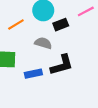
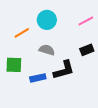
black rectangle: (61, 25) -> (87, 50), moved

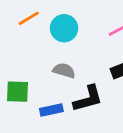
orange line: (22, 33) -> (29, 18), moved

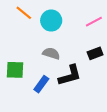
orange line: (29, 18) -> (24, 13), turned 70
blue rectangle: (51, 110) -> (41, 84), turned -42

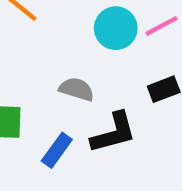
cyan circle: (51, 21) -> (116, 28), moved

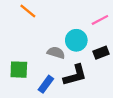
cyan circle: (116, 28) -> (76, 40), moved

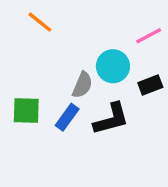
gray semicircle: (56, 53) -> (82, 85), turned 96
blue rectangle: (46, 84) -> (67, 117), moved

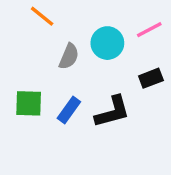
cyan circle: (113, 66) -> (107, 43), moved
gray semicircle: (82, 85) -> (69, 56), moved

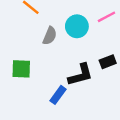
black rectangle: (151, 78) -> (108, 62), moved
blue rectangle: (69, 110) -> (58, 95), moved

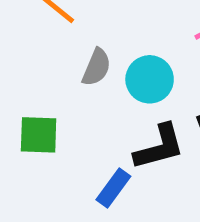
cyan circle: (77, 26) -> (150, 79), moved

